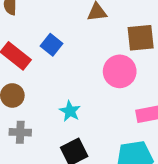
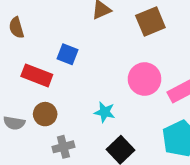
pink circle: (120, 71) -> (145, 79), moved

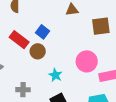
brown circle: (45, 114) -> (38, 51), moved

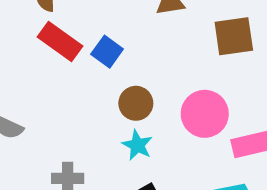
red rectangle: (19, 40) -> (60, 41), moved
brown circle: (38, 51) -> (136, 103), moved

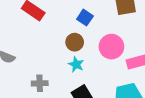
blue square: (107, 52) -> (85, 18), moved

